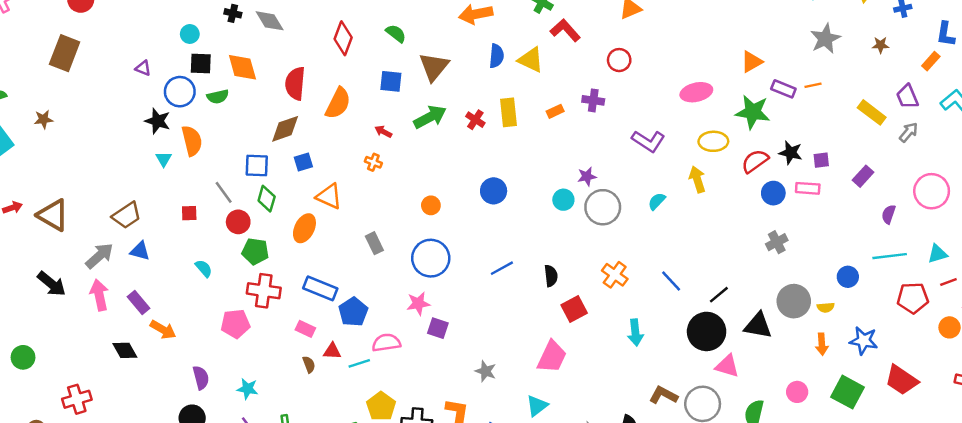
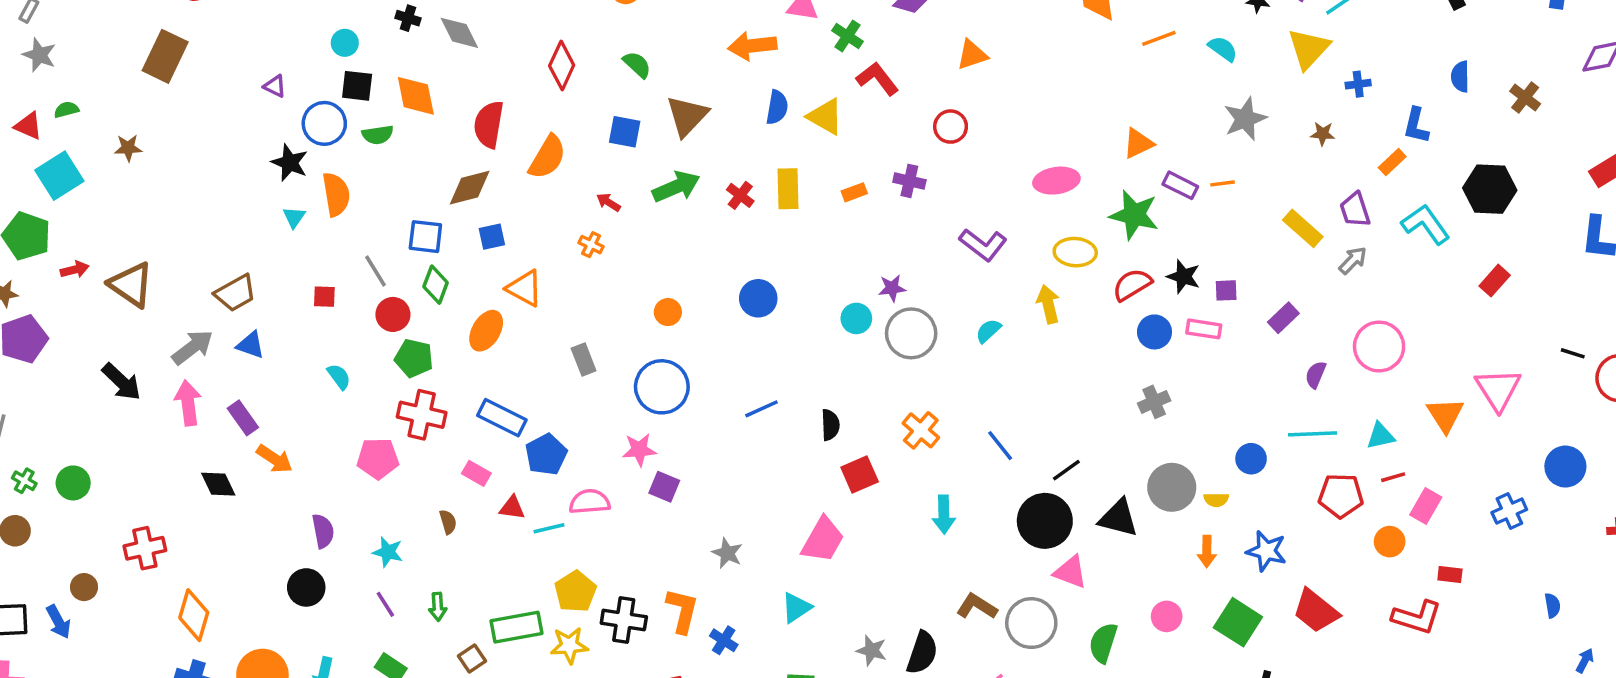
brown semicircle: (309, 364) -> (448, 522), moved

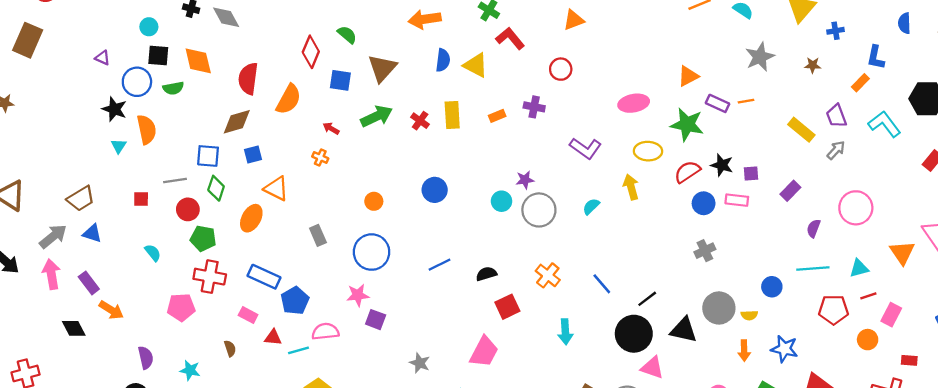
red diamond: (562, 66) -> (311, 52), moved
gray line: (375, 271) -> (175, 180), turned -65
black semicircle: (830, 425) -> (486, 274), turned -102

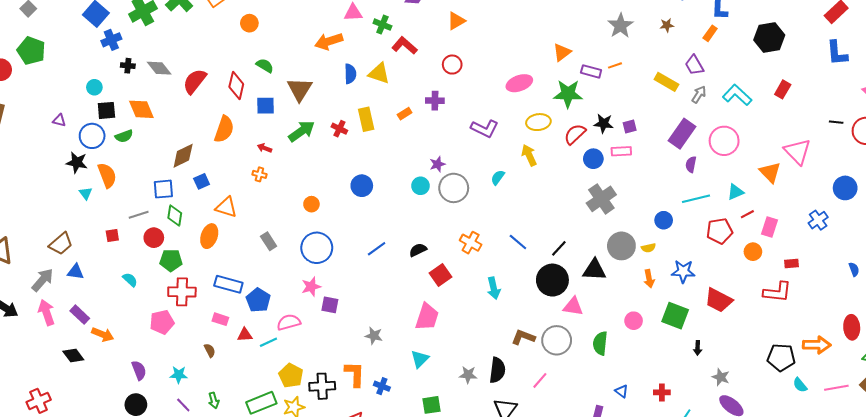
red semicircle: (248, 79) -> (195, 81), moved, turned 40
cyan L-shape: (884, 124) -> (737, 95), moved
purple rectangle: (790, 191) -> (682, 134), moved, size x1.6
gray cross: (705, 251) -> (601, 199), size x1.6

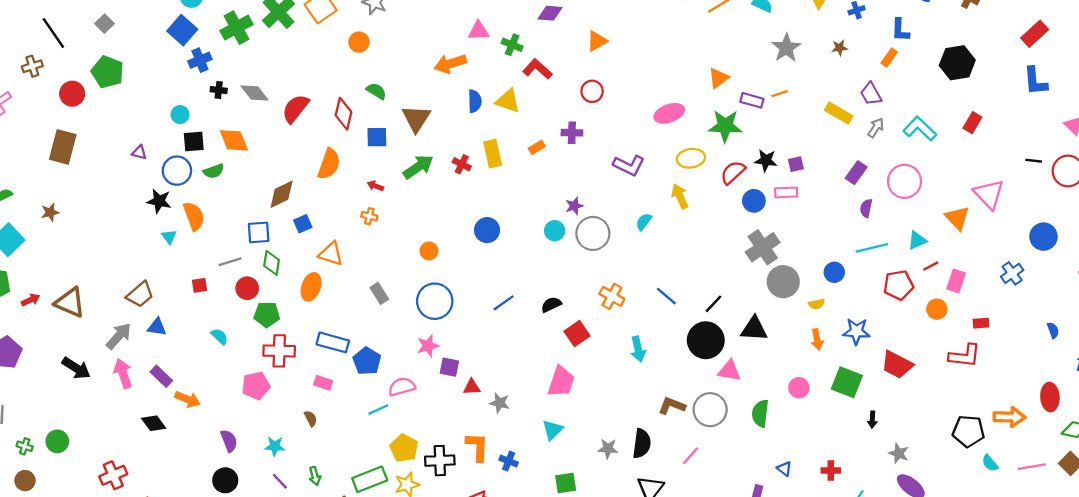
purple rectangle: (682, 134) -> (856, 173), size x0.7
gray circle: (621, 246) -> (783, 282), moved
red triangle: (245, 335) -> (472, 387), moved

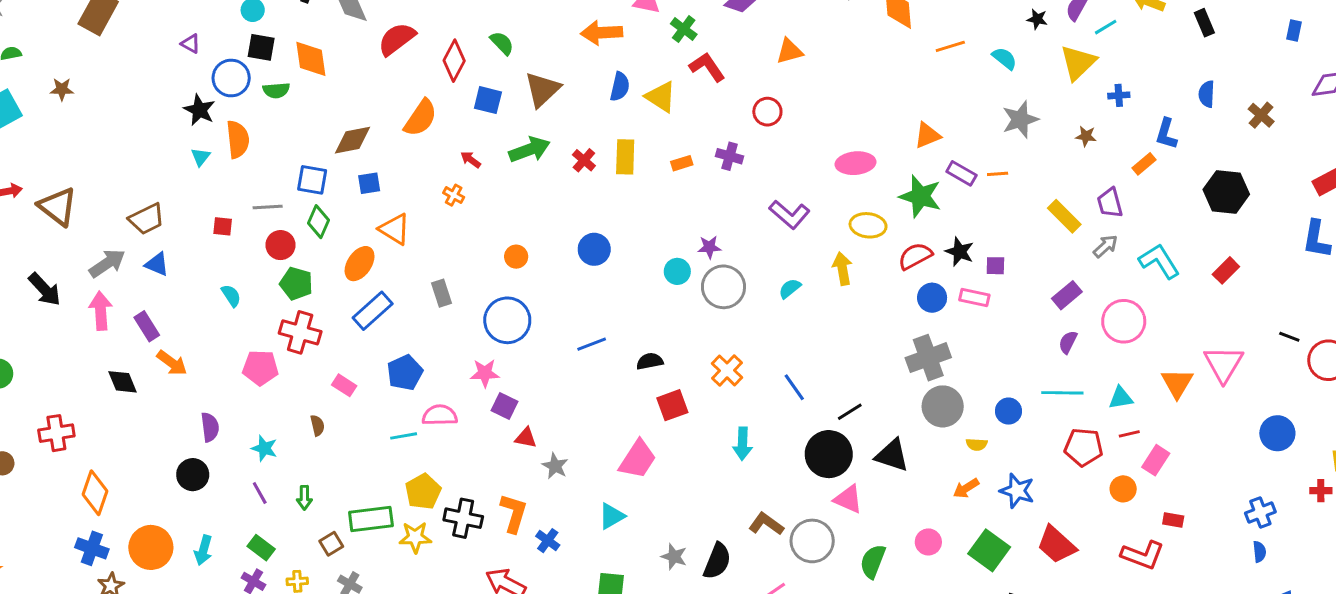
blue cross: (1012, 273) -> (1260, 512), moved
orange arrow: (817, 339) -> (966, 488), turned 54
blue rectangle: (333, 342) -> (373, 311), moved, turned -72

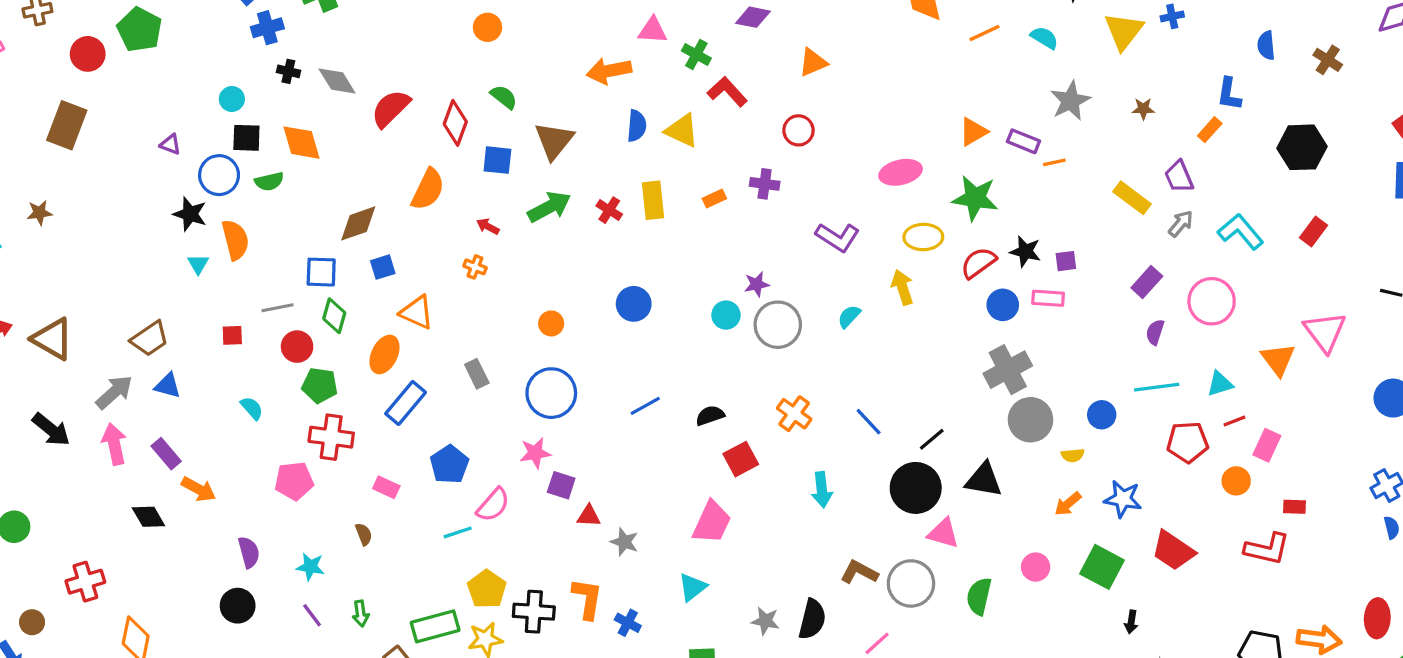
blue cross: (1119, 95) -> (1172, 16), moved
purple rectangle: (961, 173) -> (1024, 141), moved
pink semicircle: (440, 415) -> (493, 505), turned 140

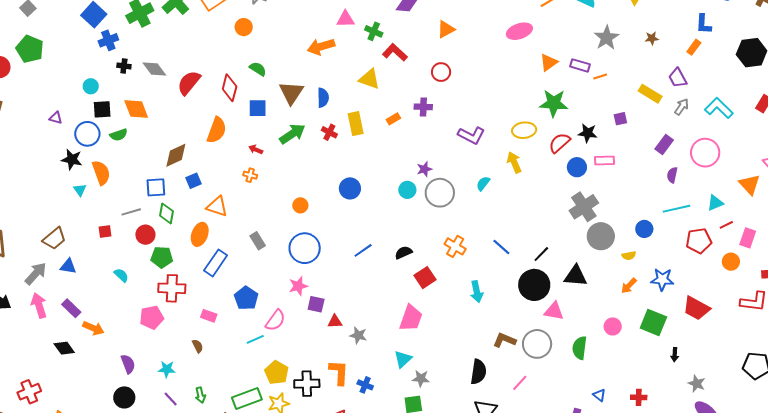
blue semicircle: (637, 126) -> (323, 98), moved
pink ellipse: (901, 172) -> (519, 31), moved
purple square: (1066, 261) -> (620, 119), moved
gray star: (765, 621) -> (421, 378), moved

